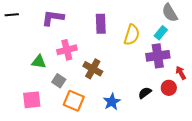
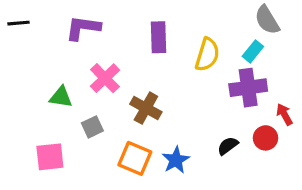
pink cross: (67, 50) -> (105, 78), turned -30
gray square: (59, 81) -> (92, 127), turned 32
orange square: (74, 101) -> (135, 158), moved

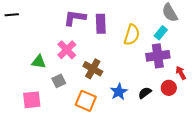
purple L-shape: (83, 28) -> (75, 18), moved
blue star: (176, 160) -> (119, 92), moved

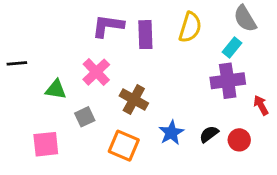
black line: (12, 15) -> (17, 63), moved
yellow semicircle: (132, 35) -> (190, 27), moved
red circle: (169, 88) -> (239, 140), moved

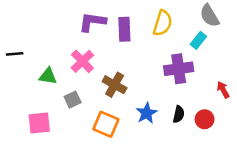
purple cross: (228, 81) -> (179, 69), moved
black semicircle: (209, 134) -> (179, 114), turned 140

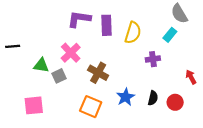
yellow semicircle: (163, 23) -> (133, 33), moved
purple cross: (179, 69) -> (153, 59), size x0.6
gray square: (73, 100) -> (59, 76), moved

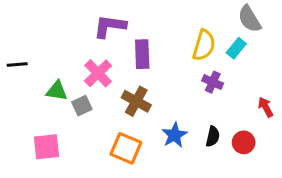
purple rectangle: (107, 25) -> (142, 54), moved
yellow semicircle: (133, 33) -> (204, 45), moved
purple cross: (153, 59) -> (213, 82), turned 32

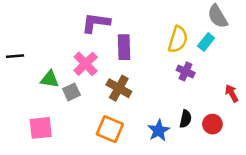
blue star: (174, 135) -> (159, 130), moved

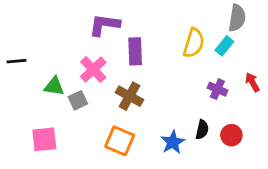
gray semicircle: (218, 16) -> (237, 18), turned -140
purple cross: (186, 71) -> (217, 89), moved
red arrow: (232, 93) -> (252, 82), moved

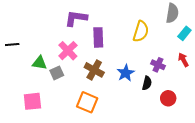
cyan rectangle: (224, 46) -> (184, 33), moved
black semicircle: (202, 130) -> (147, 83), moved
blue star: (173, 142) -> (126, 73), moved

